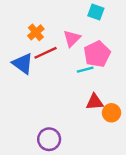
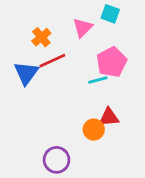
pink triangle: (72, 38) -> (83, 28), moved
blue triangle: (23, 64) -> (26, 73), turned 30
orange circle: (111, 113) -> (94, 130), moved

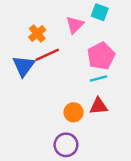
cyan line: (98, 80) -> (99, 79), moved
orange circle: (94, 130) -> (73, 112), moved
purple circle: (57, 160) -> (66, 145), moved

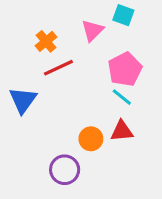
blue triangle: (23, 66) -> (23, 100), moved
cyan line: (99, 79) -> (122, 97), turned 54
purple circle: (66, 145) -> (65, 170), moved

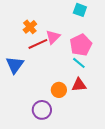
pink triangle: (92, 31) -> (53, 37), moved

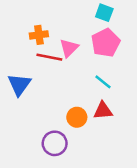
orange cross: (30, 27) -> (39, 35), turned 32
red line: (38, 44) -> (49, 57), turned 36
pink pentagon: (81, 45) -> (106, 43), moved

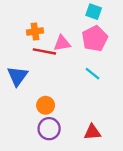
pink triangle: (69, 48) -> (62, 43), turned 36
red triangle: (103, 111) -> (92, 132), moved
orange circle: (77, 117) -> (46, 105), moved

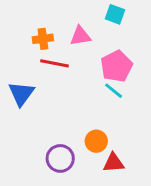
pink pentagon: (95, 39) -> (116, 66), moved
pink triangle: (62, 43) -> (80, 36), moved
orange circle: (46, 105) -> (96, 141), moved

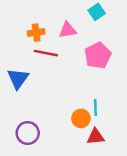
cyan square: (115, 14) -> (97, 12), turned 35
cyan line: (114, 91) -> (95, 108), moved, turned 49
purple circle: (60, 158) -> (28, 133), moved

